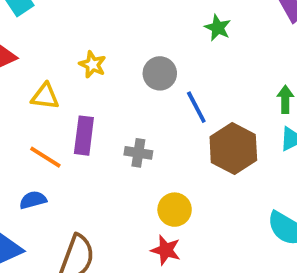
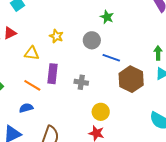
green star: (218, 28) -> (107, 17), moved
blue line: (196, 107) -> (111, 58), turned -42

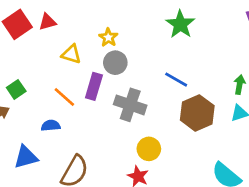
green star: (107, 17) -> (180, 24), size x1.5
gray circle: (92, 40) -> (115, 63), moved
gray cross: (81, 82) -> (130, 105), size x1.6

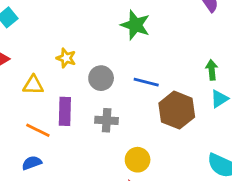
gray circle: (115, 63) -> (101, 78), moved
gray cross: (130, 105) -> (107, 120), size x0.7

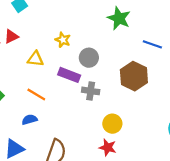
blue line: (146, 82) -> (152, 44), moved
brown hexagon: (177, 110) -> (134, 76), moved
purple rectangle: (65, 111) -> (69, 75), moved, turned -75

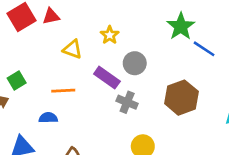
blue line: (152, 44) -> (204, 49), moved
orange line: (36, 94) -> (63, 91), turned -48

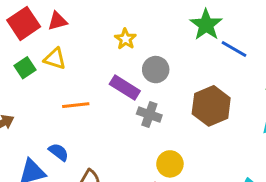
yellow triangle: (73, 49) -> (55, 59), moved
green square: (17, 81) -> (25, 68), moved
blue semicircle: (48, 118) -> (59, 152), moved, turned 42

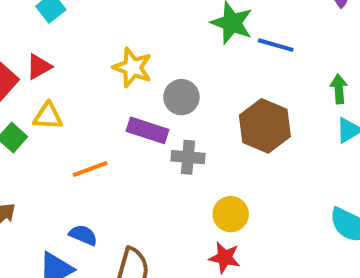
yellow star: (125, 39) -> (133, 67), size x1.4

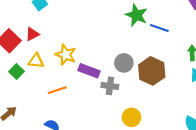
yellow star: (133, 67) -> (66, 55), moved
gray circle: (181, 97) -> (124, 63), moved

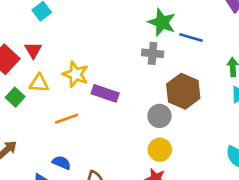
red triangle: (32, 34) -> (33, 50), turned -32
gray circle: (124, 63) -> (159, 116), moved
gray cross: (110, 86) -> (153, 53), moved

